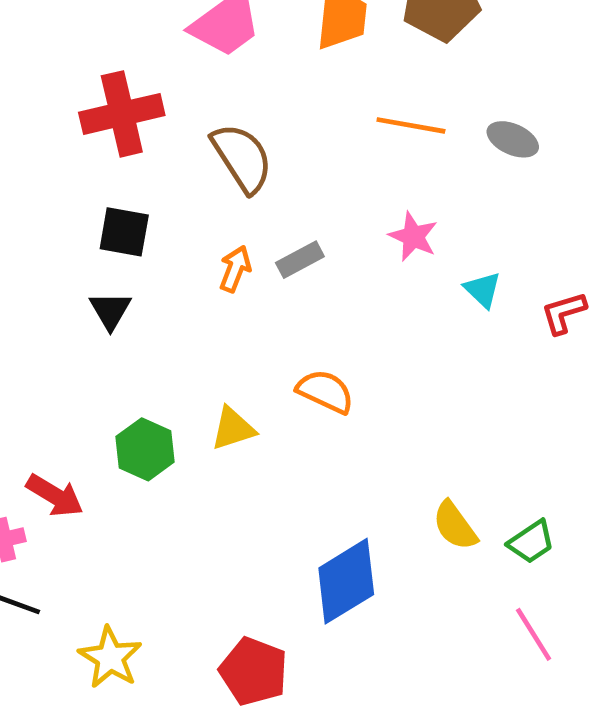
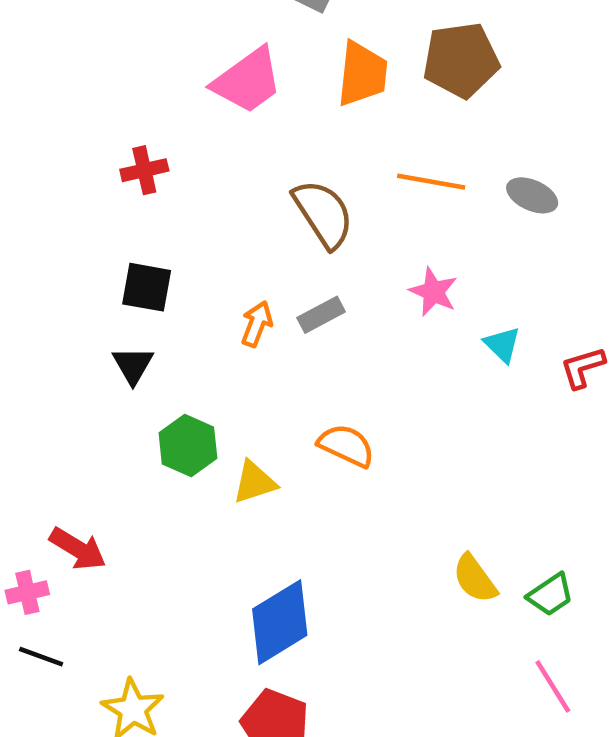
red cross: (122, 114) -> (144, 170), size x0.6
brown semicircle: (242, 158) -> (323, 214), moved
green hexagon: (145, 449) -> (188, 446), moved
blue diamond: (346, 581) -> (280, 622), moved

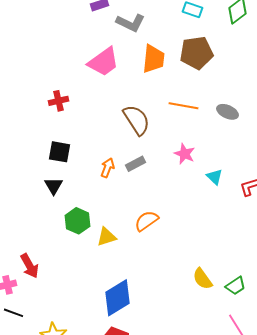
orange semicircle: (346, 446) -> (146, 221), turned -60
red arrow: (78, 549) -> (30, 266), turned 30

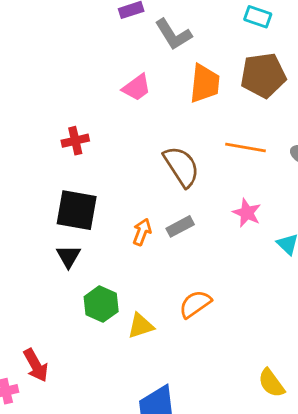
gray L-shape: (130, 23) -> (173, 34), turned 32
pink trapezoid: (104, 62) -> (137, 88), size x0.7
black square: (60, 152) -> (77, 210), size x1.4

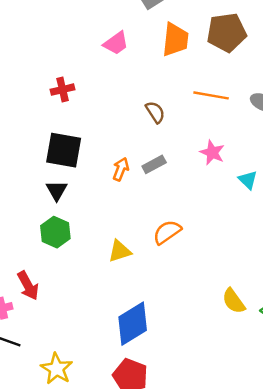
brown semicircle: (181, 167) -> (155, 112), size x0.6
green hexagon: (101, 304) -> (55, 232), moved

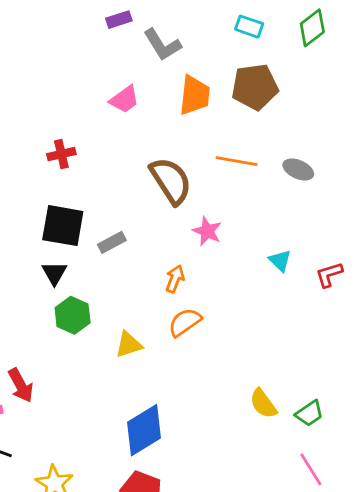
brown semicircle: (155, 112) -> (171, 181), size x1.8
pink star: (212, 153) -> (207, 231), moved
gray rectangle: (154, 164) -> (112, 242), moved
orange arrow: (121, 169) -> (175, 279), moved
green hexagon: (55, 232) -> (73, 315), moved

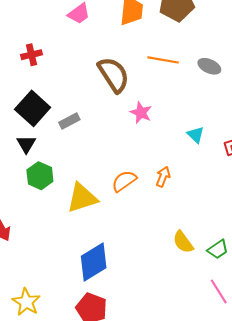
black square: (63, 226) -> (33, 108), turned 32
orange arrow: (175, 279) -> (163, 177), moved
yellow triangle: (129, 345) -> (82, 198), size x1.5

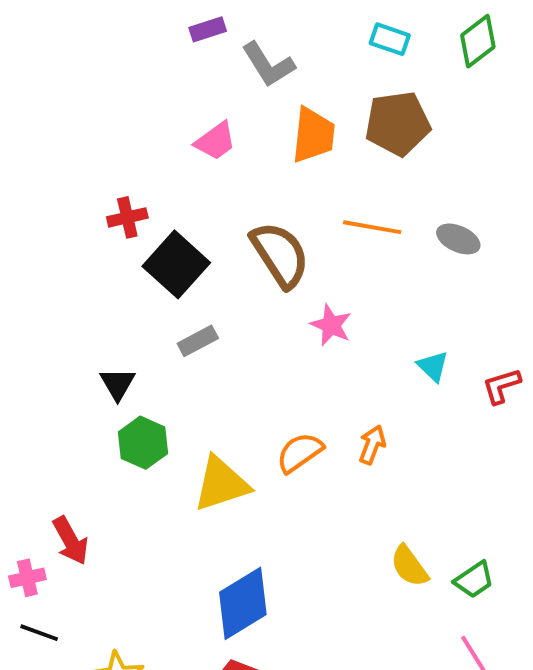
black square: (33, 108) -> (176, 264), moved

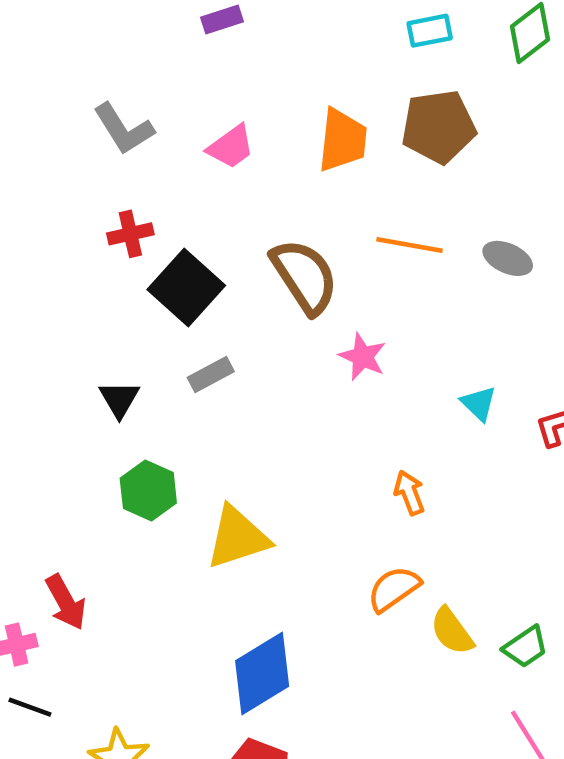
cyan rectangle: (390, 39) -> (430, 31), turned -30
gray L-shape: (268, 65) -> (124, 129), moved
black triangle: (118, 384) -> (119, 399), moved
orange arrow: (372, 445) -> (409, 493), turned -42
orange semicircle: (300, 452) -> (394, 589), moved

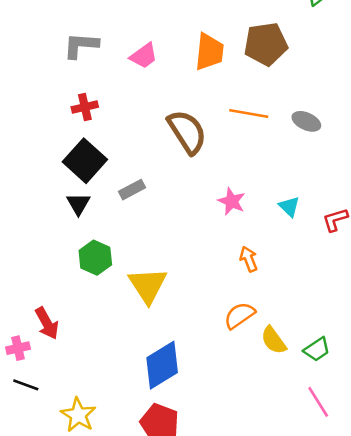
gray L-shape: (124, 129) -> (81, 45), turned 126
black square: (186, 287) -> (85, 161), moved
pink star: (363, 357) -> (232, 201), moved
yellow triangle: (238, 537) -> (148, 285), turned -45

